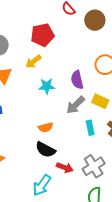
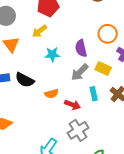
black semicircle: (45, 150) -> (25, 80), moved
gray cross: (94, 166) -> (78, 130), moved
red arrow: (65, 168) -> (72, 105), moved

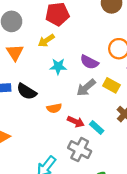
purple semicircle: (81, 48) -> (89, 62), turned -54
cyan rectangle: (94, 94) -> (97, 127), moved, turned -40
gray cross: (78, 130) -> (80, 150), turned -35

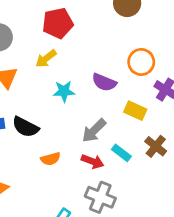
gray arrow: (86, 88) -> (94, 131), moved
orange semicircle: (54, 108) -> (51, 159), moved
cyan rectangle: (97, 127) -> (121, 153), moved

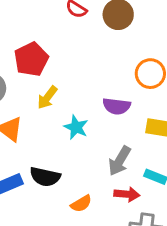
red pentagon: (58, 23) -> (31, 59), moved
cyan star: (64, 91) -> (76, 127), turned -30

